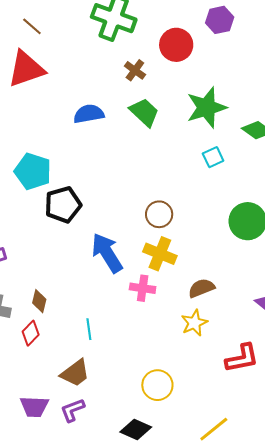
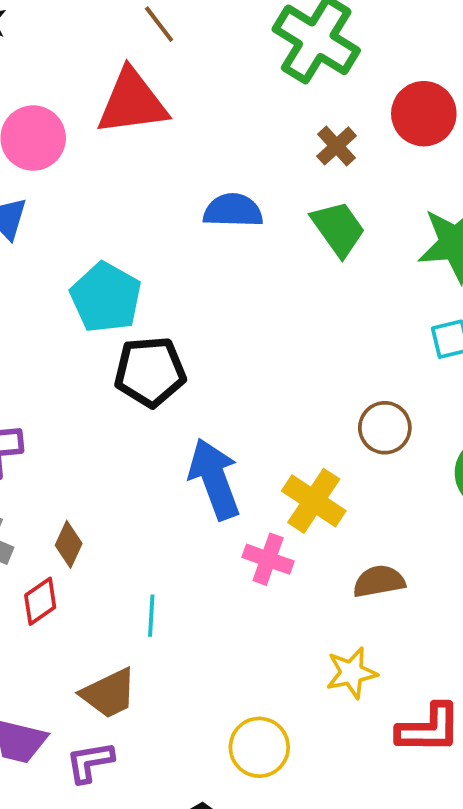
brown circle: (159, 214) -> (385, 428), moved
yellow star: (194, 323) -> (352, 673), moved

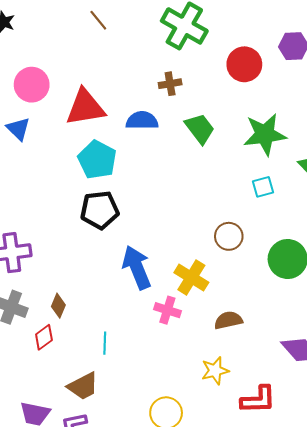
red triangle: (132, 102) -> (85, 107), moved
brown cross: (337, 146) -> (170, 84), moved, turned 35
cyan pentagon: (106, 297) -> (97, 160), moved

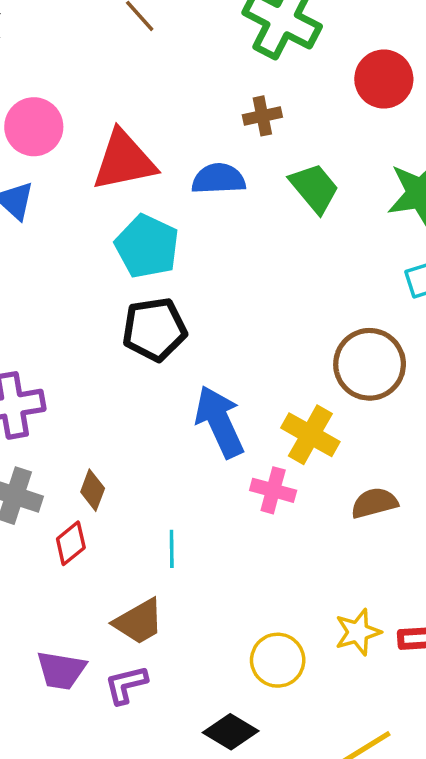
brown circle: (229, 236) -> (370, 364), size x1.5
yellow star: (215, 371) -> (358, 632), moved

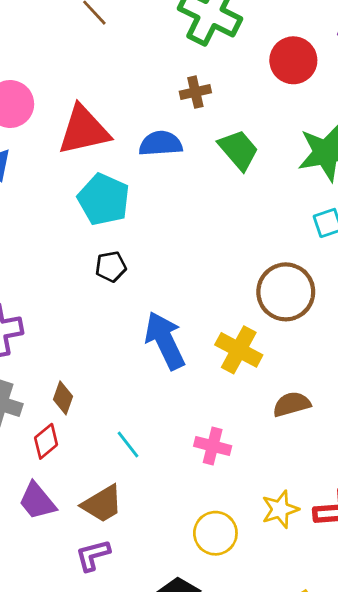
black pentagon: (154, 329) -> (111, 267), size x0.6
pink cross: (273, 490) -> (213, 446), moved
cyan line: (172, 549) -> (128, 444), turned -36
purple trapezoid: (61, 670) -> (37, 501), moved, turned 42

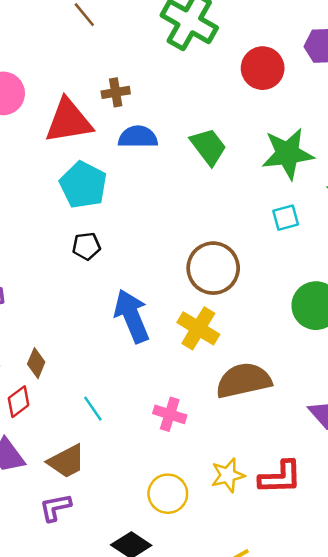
brown cross: (195, 92) -> (116, 92), moved
brown circle: (286, 292) -> (213, 268), moved
brown semicircle: (292, 404) -> (244, 380), size x1.6

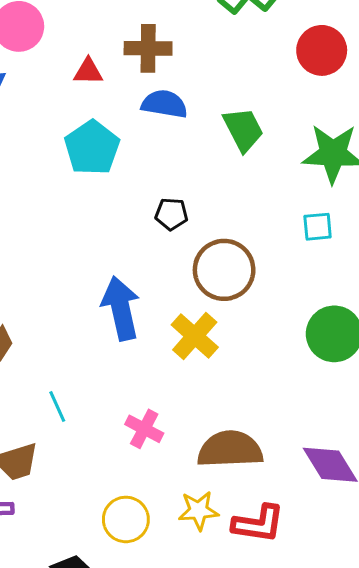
brown cross: (116, 92) -> (148, 48), size x1.4
red triangle: (69, 121) -> (88, 71), size x0.5
black pentagon: (86, 246) -> (171, 214), moved
brown semicircle: (244, 380) -> (230, 449), moved

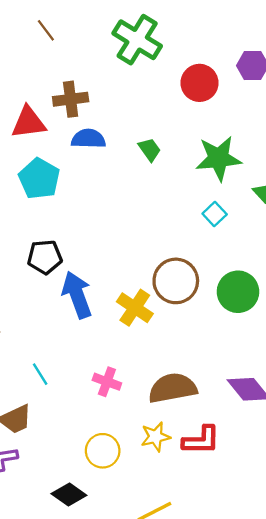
red triangle: (88, 71) -> (29, 122), size x1.6
green trapezoid: (243, 129) -> (150, 150), size x0.7
black pentagon: (171, 214) -> (45, 257), moved, size x1.4
cyan square: (318, 227) -> (215, 214), turned -30
brown circle: (224, 270) -> (176, 281), moved

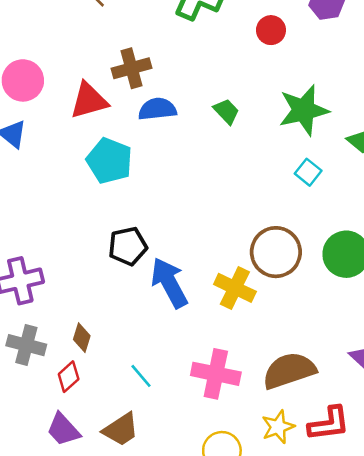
red circle: (200, 83) -> (271, 30), size x0.7
pink cross: (107, 382) -> (216, 374), size x1.5

